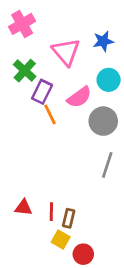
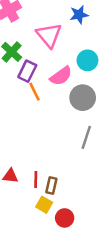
blue star: (103, 41) -> (79, 15), moved

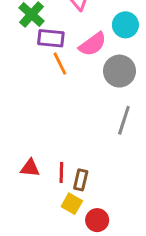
purple rectangle: (27, 71) -> (51, 38), turned 70

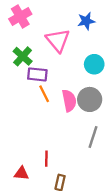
pink semicircle: (93, 44) -> (69, 101), moved, turned -65
red line: (61, 172) -> (46, 159), moved

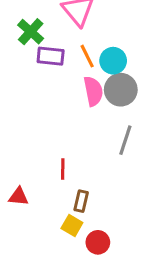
cyan circle: (94, 64) -> (113, 61), moved
orange line: (44, 94) -> (87, 56), moved
red triangle: (21, 173) -> (18, 197), moved

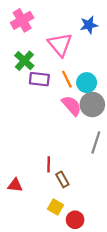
pink semicircle: (93, 91) -> (72, 106), turned -30
brown rectangle: (81, 201) -> (62, 179), moved, turned -42

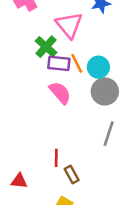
green cross: (24, 61) -> (46, 47), moved
purple rectangle: (39, 79) -> (59, 63), moved
pink semicircle: (72, 106) -> (60, 93), moved

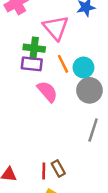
green cross: (46, 47) -> (34, 48), turned -35
purple rectangle: (59, 63) -> (32, 64), moved
red line: (56, 158) -> (44, 171), moved

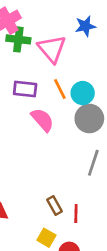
green cross: (34, 48) -> (18, 39), moved
red line: (44, 171) -> (76, 214), moved

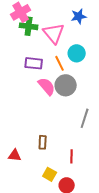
cyan circle: (83, 93) -> (77, 53), moved
gray circle: (89, 118) -> (66, 85), moved
brown rectangle: (55, 206) -> (43, 142), moved, turned 32

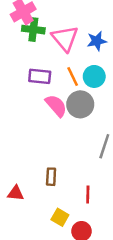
blue star: (79, 16) -> (97, 41), moved
cyan circle: (77, 53) -> (94, 76), moved

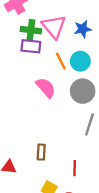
green cross: (33, 30) -> (31, 30), moved
purple rectangle: (40, 76) -> (31, 46), moved
gray circle: (80, 104) -> (83, 91), moved

